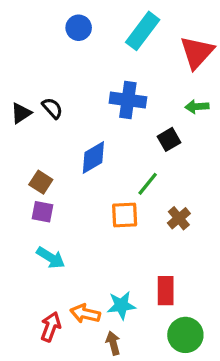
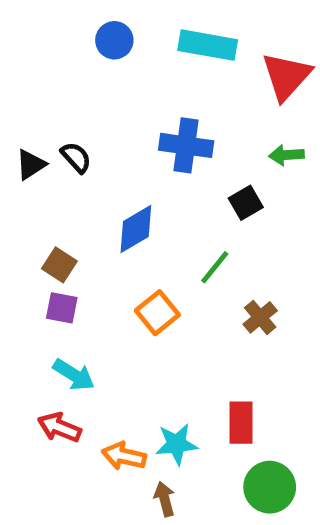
cyan rectangle: (143, 31) -> (208, 45), turned 63
orange square: (125, 215) -> (157, 313), moved, turned -36
red arrow: (51, 327) -> (59, 427), moved, turned -88

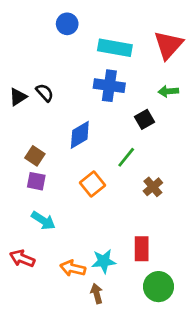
cyan rectangle: (208, 45) -> (115, 48), moved
red arrow: (59, 427) -> (22, 258), moved

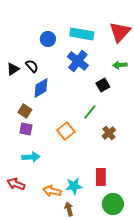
blue circle: (67, 24) -> (48, 39), moved
blue cross: (109, 86) -> (78, 61), turned 30
blue diamond: (80, 135) -> (41, 88), moved
cyan arrow: (43, 221) -> (31, 157), turned -36

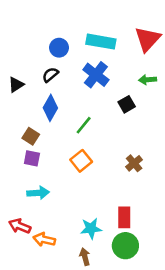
black semicircle: (32, 66) -> (50, 75), moved, turned -88
blue diamond: (41, 88) -> (50, 108), turned -30
green line: (90, 112) -> (84, 125), moved
orange arrow: (52, 191) -> (44, 240), moved
green circle: (113, 204) -> (125, 246), moved

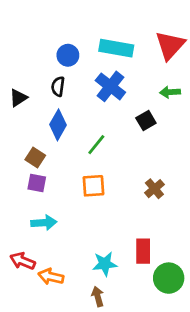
black semicircle: (50, 75) -> (58, 86), turned -42
orange square: (81, 161) -> (93, 186), turned 35
green circle: (125, 246) -> (169, 278), moved

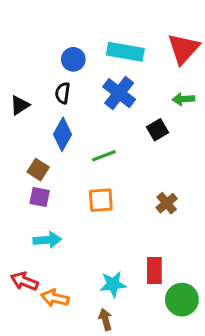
green line: (96, 145) -> (104, 156), turned 30

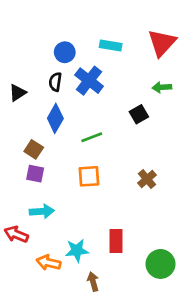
cyan rectangle: (125, 52) -> (111, 45), size x0.7
blue cross: (119, 93) -> (89, 81), moved
red rectangle: (154, 271) -> (116, 241), moved
red arrow: (24, 281) -> (16, 234), moved
cyan star: (113, 284) -> (77, 251), moved

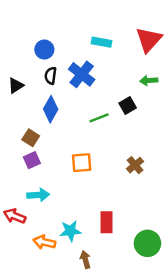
blue circle: (65, 52) -> (44, 50), moved
green line: (92, 137) -> (99, 118), moved
purple square: (35, 174) -> (32, 160), turned -35

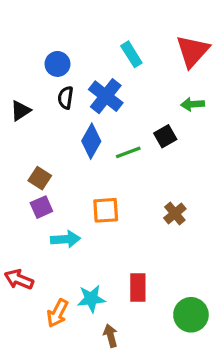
cyan rectangle: (102, 42) -> (131, 54), turned 48
blue diamond: (51, 109) -> (91, 141), moved
cyan arrow: (38, 195) -> (66, 239), moved
orange arrow: (44, 242) -> (57, 313), turned -75

